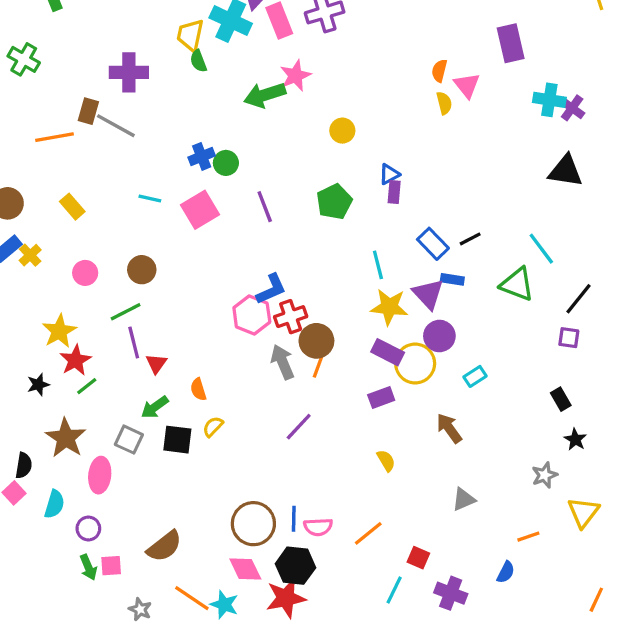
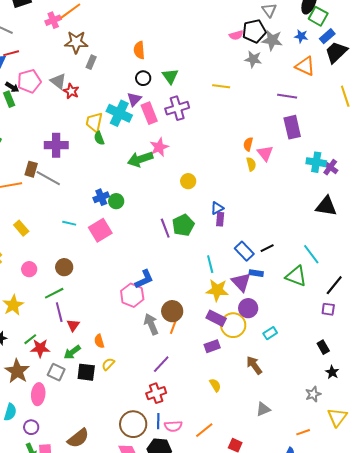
purple line: (265, 207) -> (165, 228), moved
red cross: (291, 317) -> (156, 393), moved
red star: (75, 360) -> (40, 348), moved, turned 30

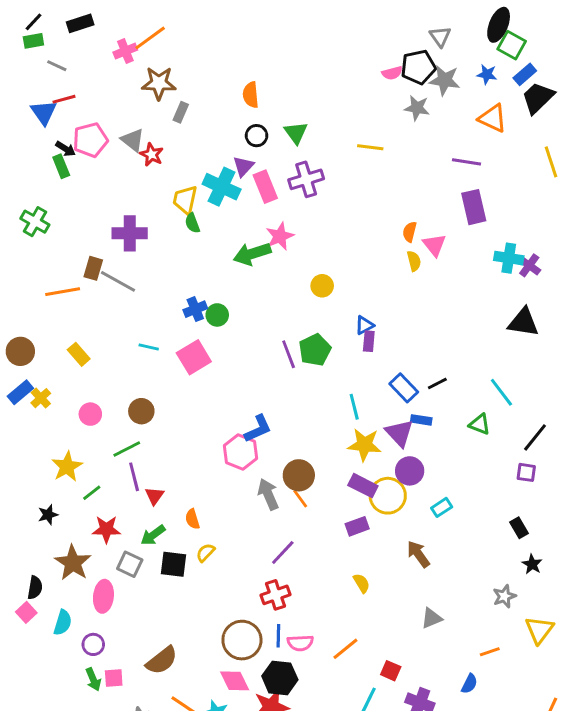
green triangle: (296, 276) -> (480, 424), size x0.7
orange line: (173, 327) -> (300, 499), turned -56
green line: (30, 339) -> (92, 493), moved

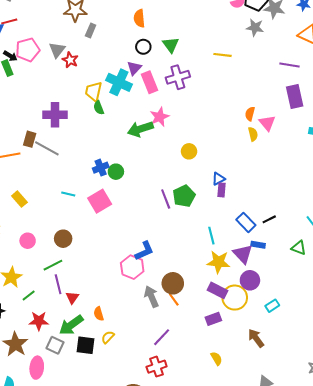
gray triangle: (133, 140) -> (57, 50), turned 30
green arrow: (153, 535) -> (71, 325), size x1.4

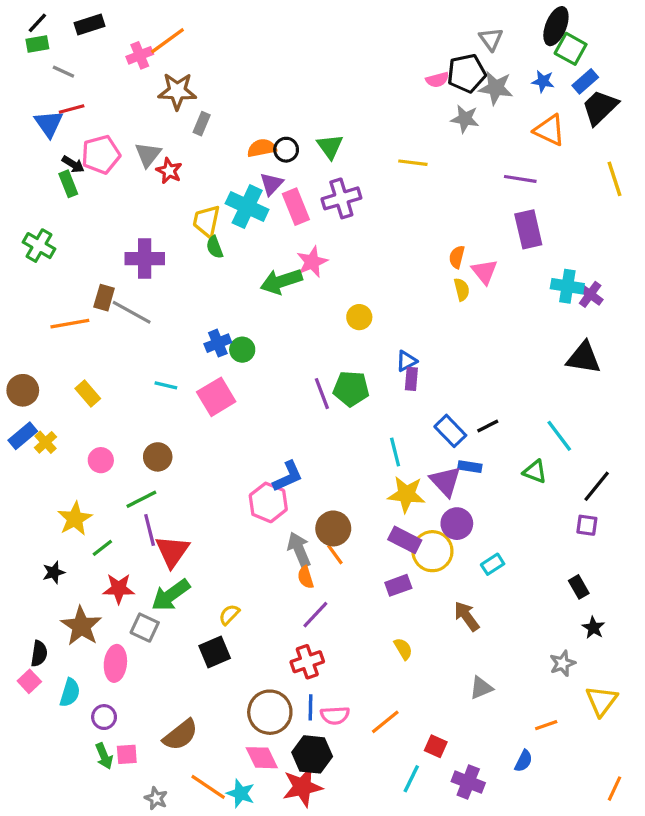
orange semicircle: (139, 18) -> (262, 148), moved, turned 84
green pentagon: (184, 196) -> (351, 389), turned 30
red triangle: (72, 298) -> (172, 551), size x1.6
orange semicircle: (99, 314) -> (306, 577), moved
black square: (85, 345) -> (215, 652), moved, turned -30

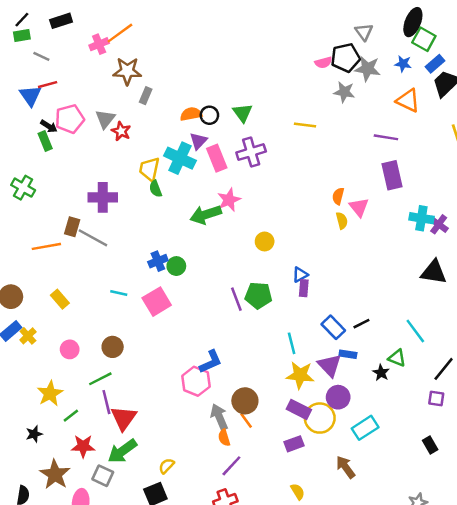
cyan rectangle: (493, 564) -> (365, 428), size x1.5
black star: (593, 628) -> (381, 373), moved

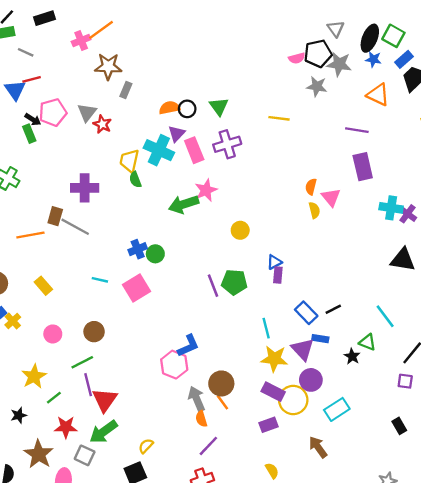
black ellipse: (413, 22) -> (370, 38), moved

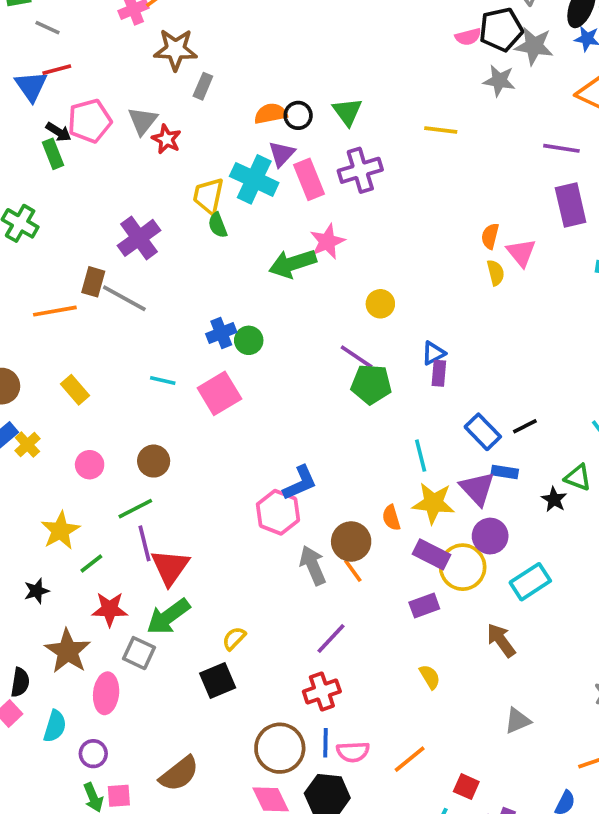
purple cross: (85, 188) -> (139, 238), turned -36
purple line: (213, 286) -> (357, 357), moved, turned -35
orange semicircle: (201, 419) -> (391, 518), moved

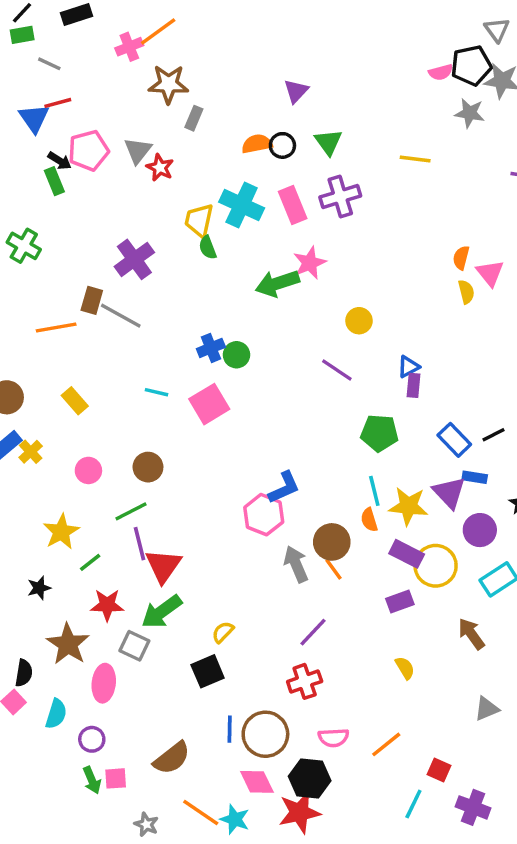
purple triangle: (282, 154) -> (296, 91), moved
green pentagon: (371, 384) -> (379, 433), moved
cyan line: (421, 456) -> (374, 491), moved
purple circle: (490, 536) -> (480, 530), moved
blue line: (326, 743) -> (230, 729), moved

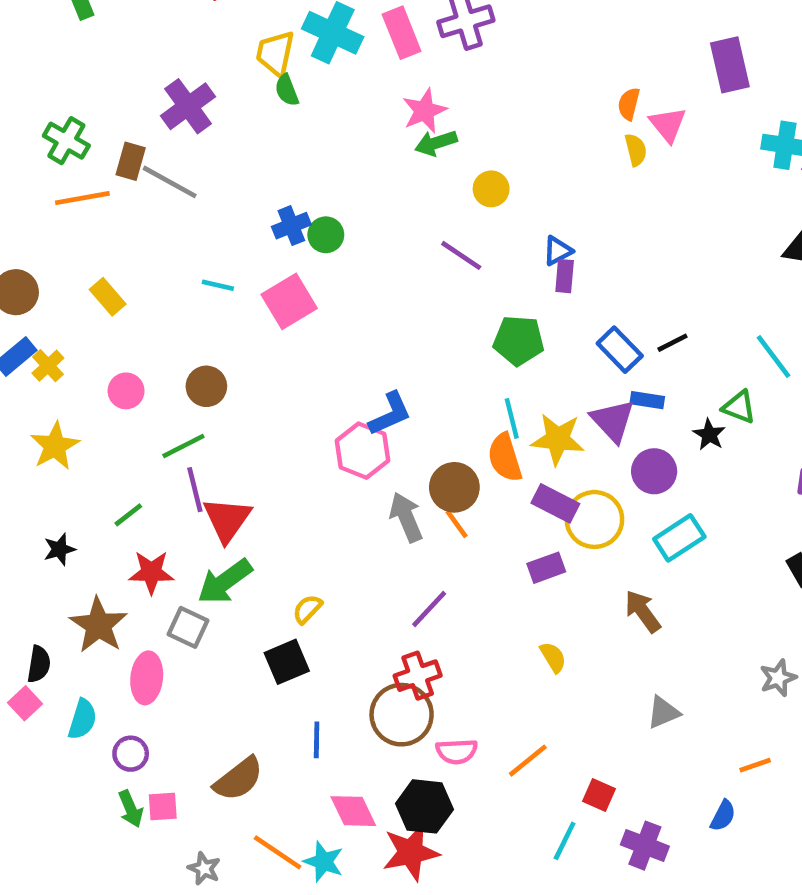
green cross: (24, 246) -> (66, 141), moved
green arrow: (277, 283) -> (436, 143), moved, size x0.7
orange semicircle: (369, 520) -> (505, 457), size x1.5
yellow star: (61, 532) -> (55, 446), moved
brown circle: (265, 734) -> (402, 715), moved

